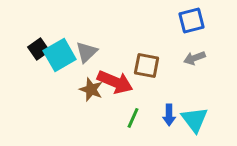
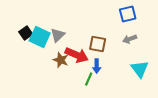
cyan square: (60, 55) -> (40, 37), turned -35
blue arrow: (169, 115) -> (97, 66), moved
cyan triangle: (195, 119) -> (140, 69), moved

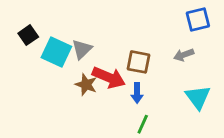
blue square: (128, 14) -> (198, 20), moved
black square: (26, 33) -> (28, 35), moved
green line: (89, 79) -> (143, 124), moved

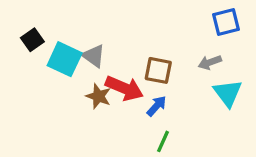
gray triangle: (82, 49) -> (94, 56), turned -40
blue arrow: (137, 93) -> (157, 106), turned -138
cyan triangle: (198, 97) -> (228, 93), moved

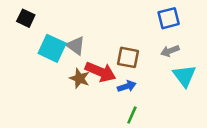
blue square: (226, 22) -> (169, 18), moved
black square: (32, 40) -> (26, 18), moved, turned -30
blue arrow: (157, 106) -> (127, 86), turned 30

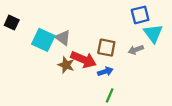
black square: (26, 18) -> (12, 23), moved
gray arrow: (170, 51) -> (136, 50), moved
cyan triangle: (184, 76) -> (153, 33), moved

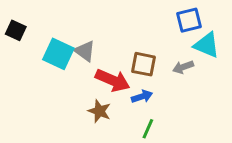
cyan triangle: (153, 33) -> (207, 45), turned -30
brown star: (66, 65) -> (99, 111), moved

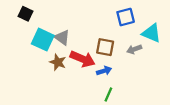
blue square: (189, 20) -> (126, 17), moved
black square: (16, 30) -> (26, 14), moved
brown star: (99, 111) -> (58, 62), moved

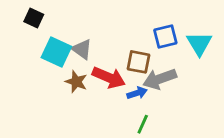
blue square: (126, 17) -> (165, 36), moved
cyan triangle: (151, 33) -> (199, 44), turned 36
gray arrow: (134, 49) -> (160, 79), moved, size x1.6

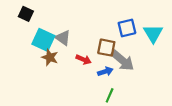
red arrow: (109, 77) -> (84, 60), size x0.6
gray arrow: (160, 79) -> (123, 61), turned -120
brown star: (76, 82) -> (50, 57), moved

